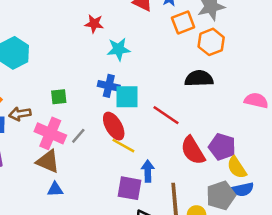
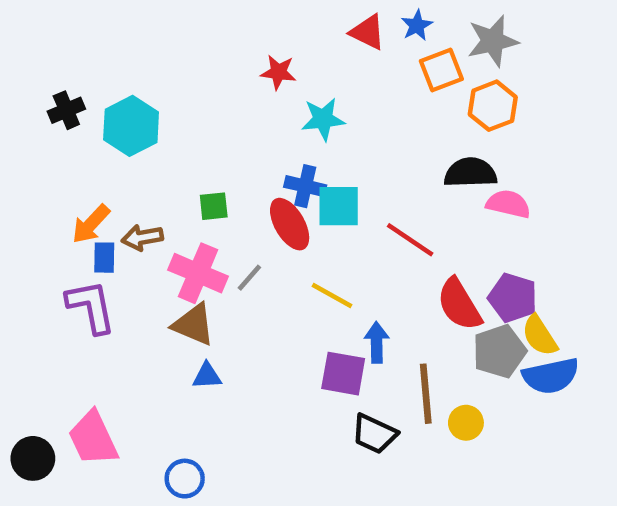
pink semicircle: (256, 100) -> (508, 204), moved
red ellipse: (114, 126) -> (290, 224), moved
blue semicircle: (243, 189) -> (551, 376), size x1.4
gray pentagon: (221, 196) -> (499, 351), moved

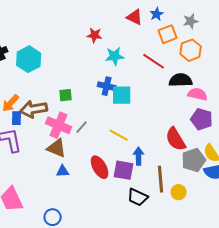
gray star: (493, 41) -> (191, 21), size x0.7
red ellipse: (290, 224) -> (100, 167), moved
brown arrow: (142, 237) -> (34, 109), size x1.5
red line: (410, 240) -> (154, 61), moved
purple pentagon: (513, 298) -> (202, 119), moved

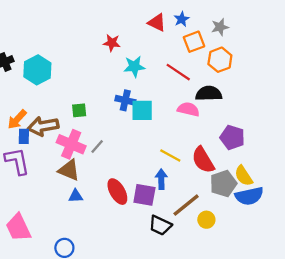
pink semicircle: (198, 94) -> (188, 109), moved
yellow line: (119, 135) -> (170, 155), moved
brown line: (161, 179) -> (186, 205), turned 56

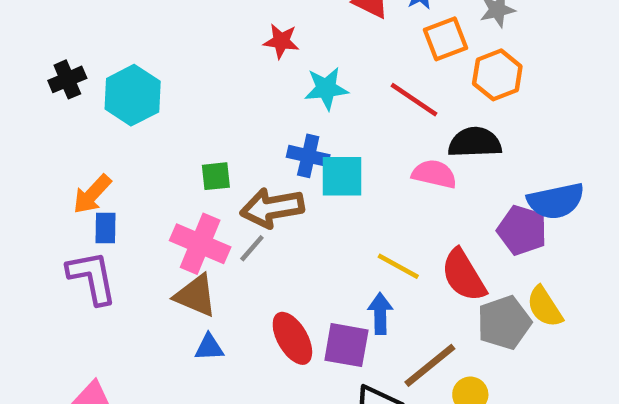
brown arrow: (43, 126) -> (272, 208), moved
blue semicircle: (249, 196) -> (556, 201), moved

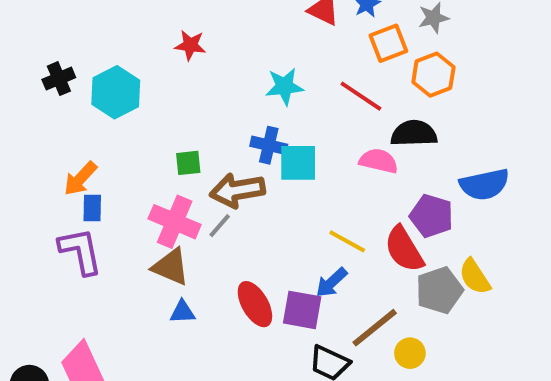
red star: (281, 41) -> (190, 45), moved
purple pentagon: (522, 230) -> (432, 216), moved
blue arrow: (380, 314) -> (331, 283), turned -132

